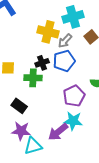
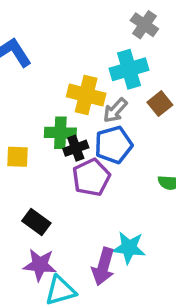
green cross: (33, 78) -> (60, 133), moved
purple pentagon: (74, 96) -> (91, 177), moved
purple arrow: (58, 132) -> (103, 267), turned -35

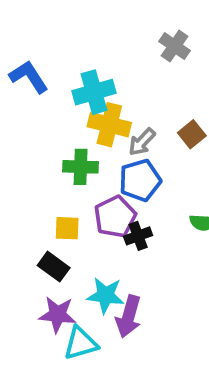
cyan cross: (129, 69) -> (94, 92), moved
black cross: (76, 148) -> (138, 236), moved
yellow square: (17, 157) -> (67, 228), moved
cyan star: (129, 248) -> (105, 295), moved

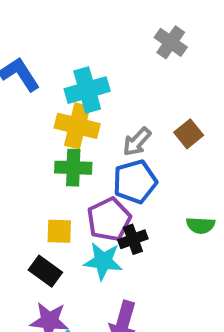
yellow cross: (109, 125) -> (77, 126), moved
cyan star: (105, 295) -> (103, 261), moved

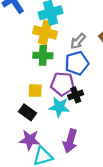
purple pentagon: (109, 219) -> (63, 84), turned 30

